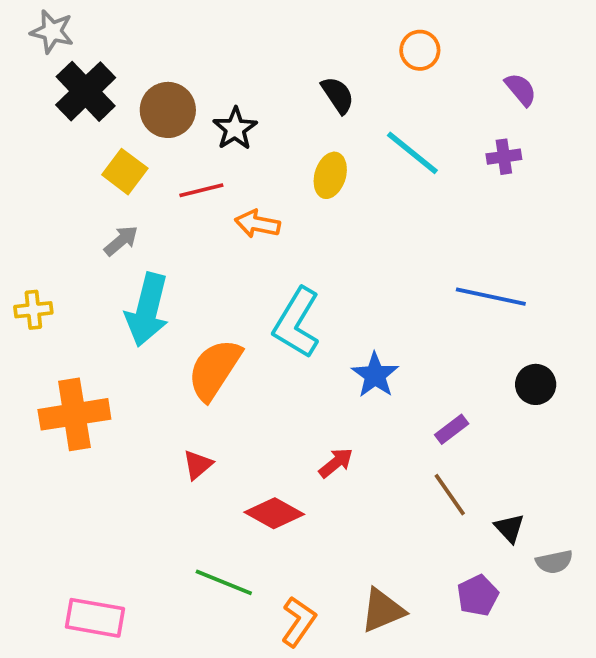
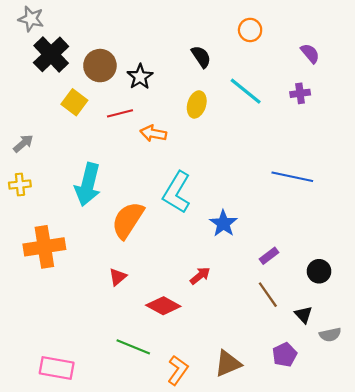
gray arrow: (121, 241) -> (23, 143), moved
black circle: (536, 384) -> (319, 271), moved

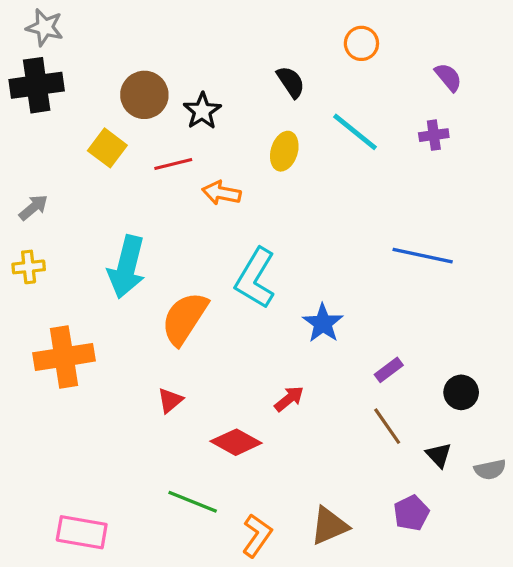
black cross: (51, 54) -> (37, 85), moved, turned 36
gray semicircle: (330, 335) -> (490, 470), moved

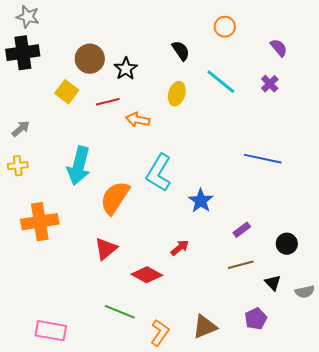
purple cross: (434, 135) -> (270, 84), turned -36
red triangle: (170, 400) -> (106, 249), size x1.4
brown line: (387, 426) -> (241, 265), turned -70

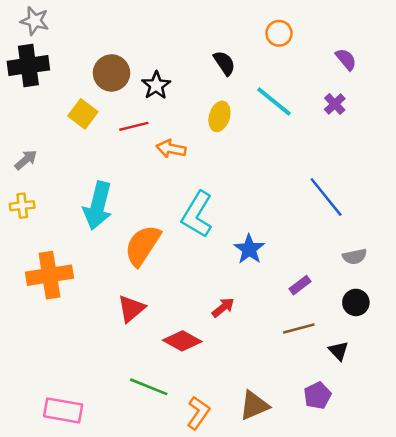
blue line: (263, 159) -> (326, 197), turned 39
gray semicircle: (305, 292) -> (355, 257), moved

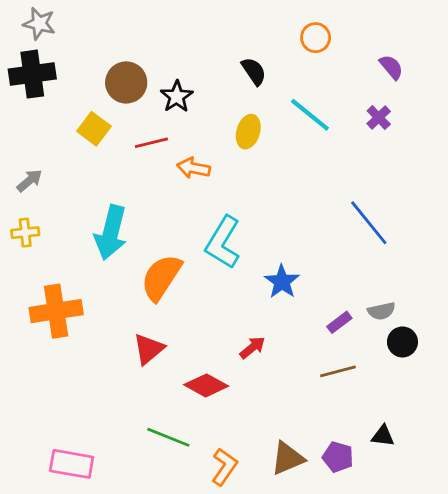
gray semicircle: (355, 257) -> (381, 311), moved
black triangle: (339, 351) -> (383, 436), moved, turned -40
purple pentagon: (317, 396) -> (338, 457), moved, turned -30

